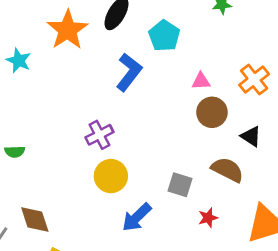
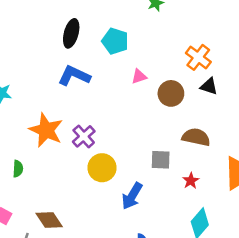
orange star: (68, 30) -> (46, 130), moved
blue L-shape: (129, 72) -> (74, 76), moved, turned -88
pink triangle: (201, 81) -> (139, 76), moved
black triangle: (251, 136) -> (209, 86), moved
green semicircle: (15, 152) -> (18, 169), turned -70

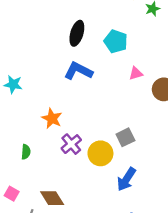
orange star: (46, 130) -> (52, 118), size x0.7
purple cross: (84, 136) -> (71, 144), moved
gray square: (161, 160) -> (125, 137), moved, turned -30

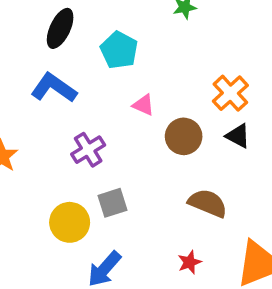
pink triangle: (136, 73) -> (143, 105), turned 32
purple cross: (71, 144) -> (88, 150), moved

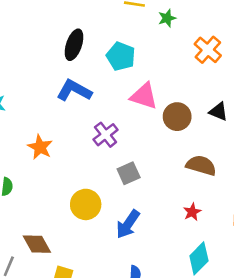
orange cross: (230, 93) -> (208, 50), moved
pink triangle: (143, 105) -> (144, 96), size x1.6
yellow circle: (70, 222) -> (86, 204), moved

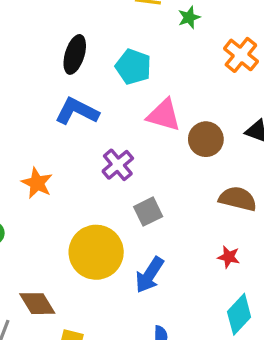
yellow circle: (86, 204) -> (96, 252), size x1.4
red star: (192, 212) -> (229, 257), turned -30

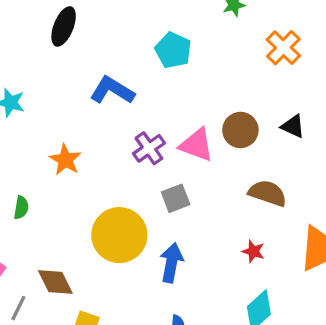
black ellipse: (75, 54) -> (64, 26), moved
pink triangle: (164, 115) -> (197, 145), moved
blue arrow: (149, 275) -> (171, 263), turned 153

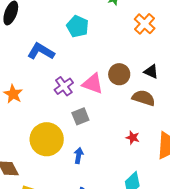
brown semicircle: (268, 193) -> (144, 98), moved
red star: (253, 251) -> (133, 138), moved
blue arrow: (171, 263) -> (79, 156), size x0.7

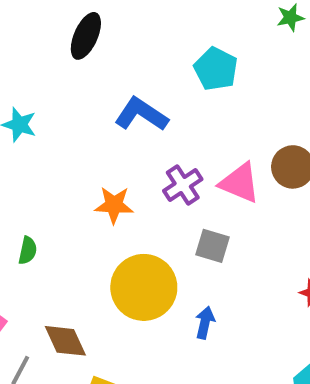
orange star: (13, 94) -> (114, 205), moved, turned -30
gray square: (80, 116) -> (212, 246), turned 36

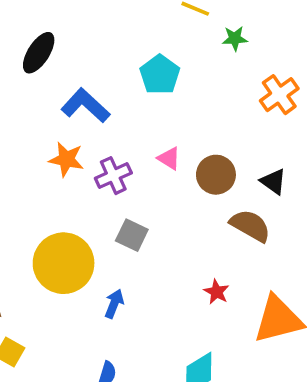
black ellipse: (86, 36) -> (39, 53), moved
pink triangle: (240, 183) -> (169, 158), moved, size x0.6
orange star: (114, 205) -> (66, 159), moved

